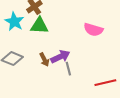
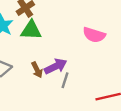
gray line: (68, 69) -> (65, 80), turned 32

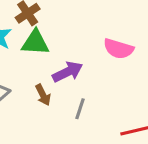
purple arrow: (56, 66) -> (68, 72), moved

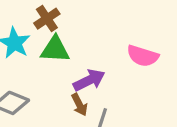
brown arrow: (43, 95) -> (79, 105), moved

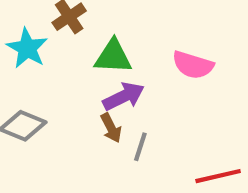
green triangle: (55, 49) -> (113, 57), moved

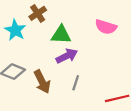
pink semicircle: (193, 65) -> (106, 27), moved
brown arrow: (111, 128) -> (42, 82), moved, size x1.5

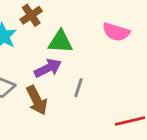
purple arrow: (67, 56) -> (48, 68), moved
gray line: (76, 83) -> (78, 88), moved

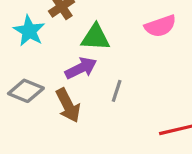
pink semicircle: (116, 32) -> (160, 26), turned -36

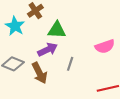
pink semicircle: (160, 26) -> (105, 46), moved

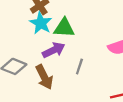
cyan star: (15, 26) -> (41, 23), moved

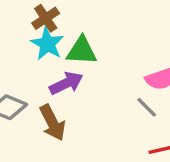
gray line: (79, 66) -> (147, 107), moved, turned -63

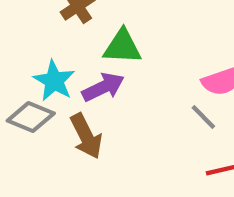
cyan star: (47, 44) -> (54, 81), moved

